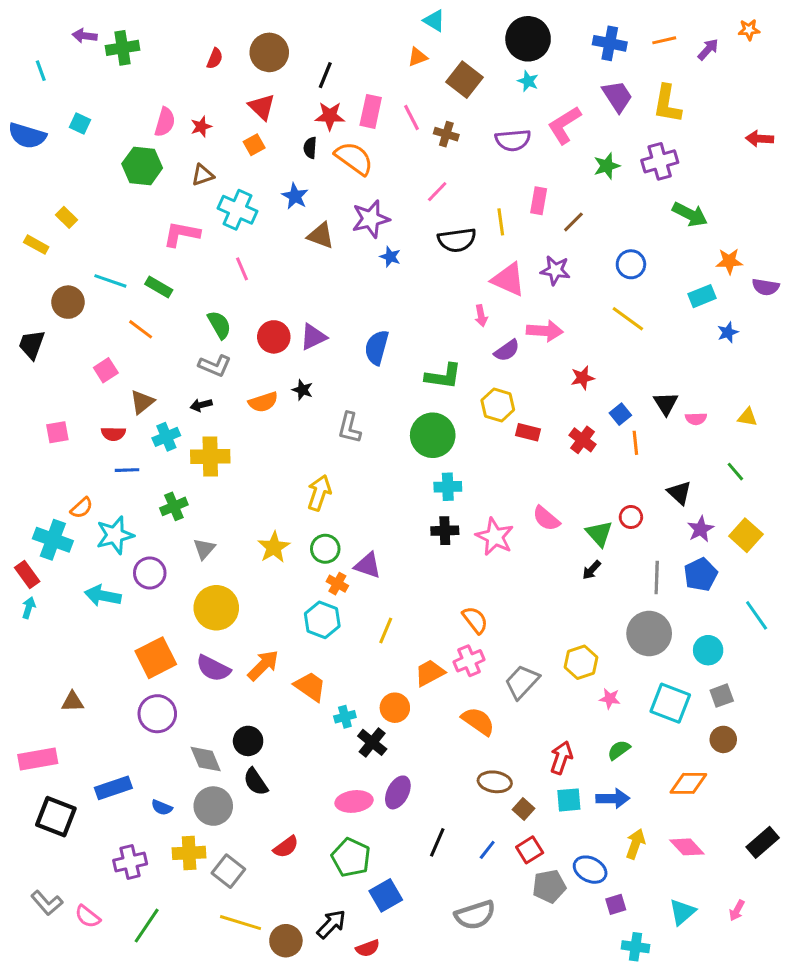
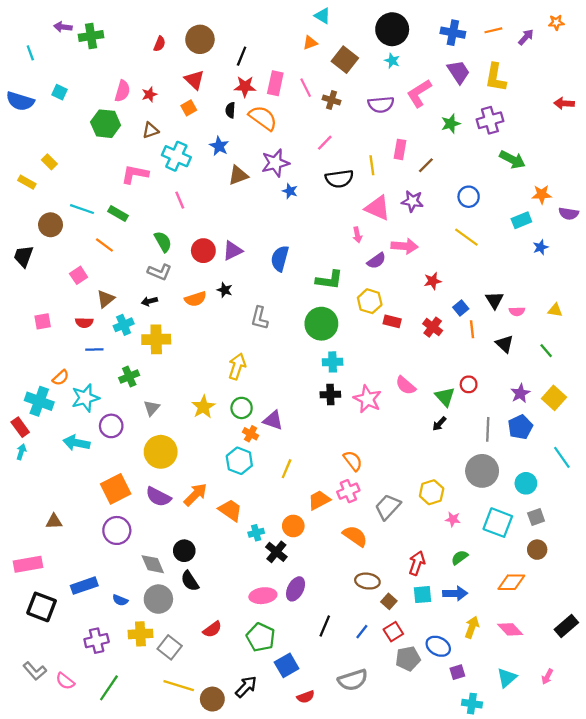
brown triangle: (321, 236) -> (238, 175), turned -40
black triangle: (679, 493) -> (505, 344), moved
red semicircle: (368, 948) -> (306, 697), moved

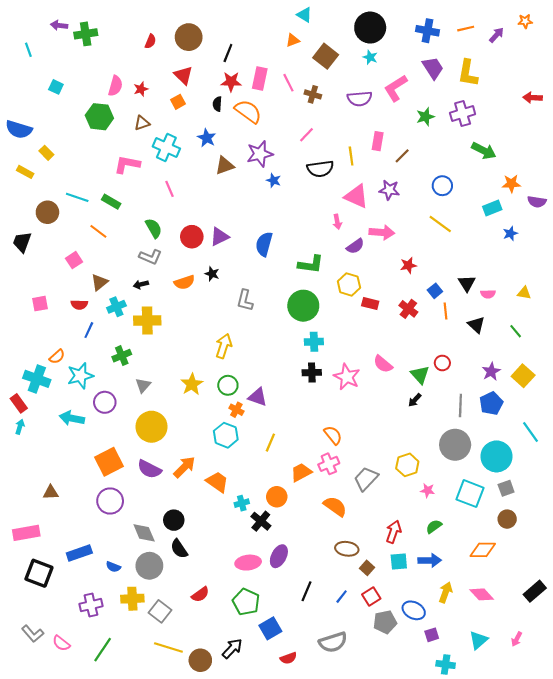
blue semicircle: (20, 101) -> (19, 129), moved
blue line: (94, 350) -> (89, 330), turned -63
cyan circle: (526, 483) -> (497, 456), size x1.5

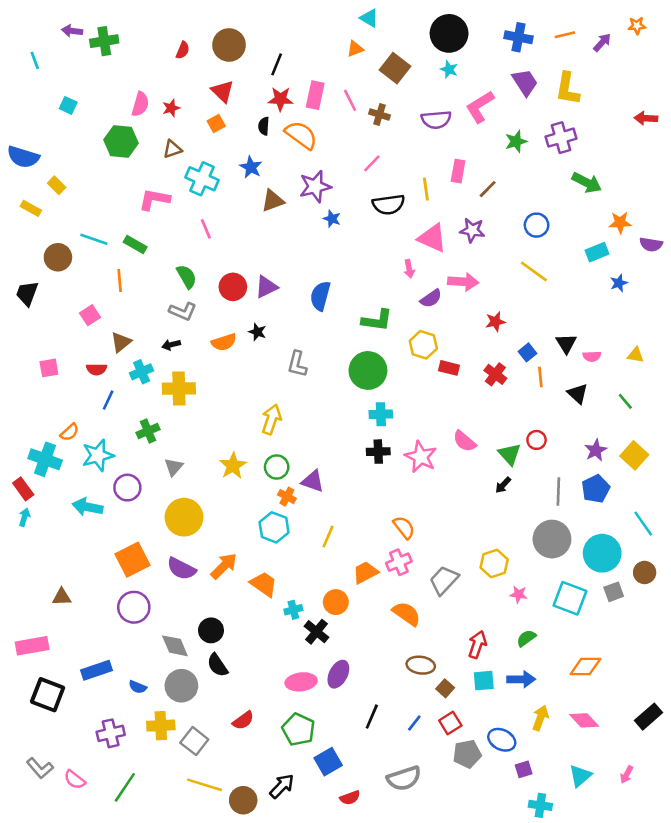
orange line: (98, 231) -> (120, 280), turned 48
brown circle: (507, 519) -> (645, 572), moved

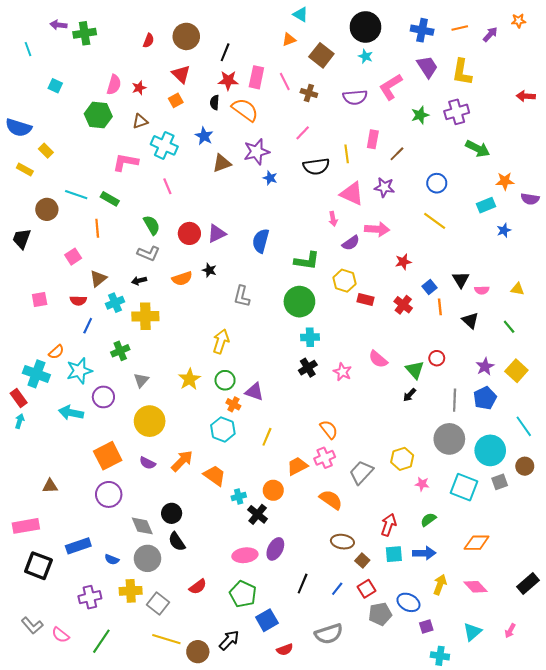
black cross: (378, 452) -> (308, 368), turned -30
pink star: (421, 457) -> (342, 372), size x0.7
purple semicircle: (181, 569) -> (147, 463), size x0.7

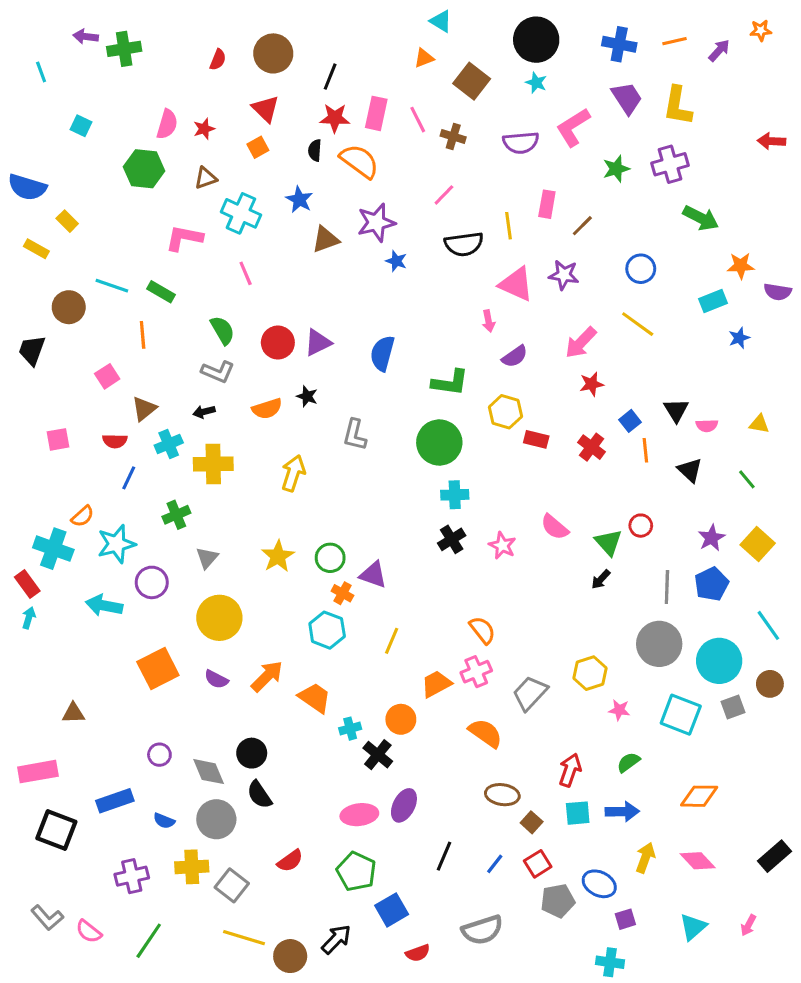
pink arrow: (377, 229) -> (581, 343), moved, turned 130
yellow arrow: (221, 341) -> (293, 473), moved
purple circle: (109, 494) -> (159, 755), moved, size x0.6
cyan cross: (440, 656) -> (610, 962), moved

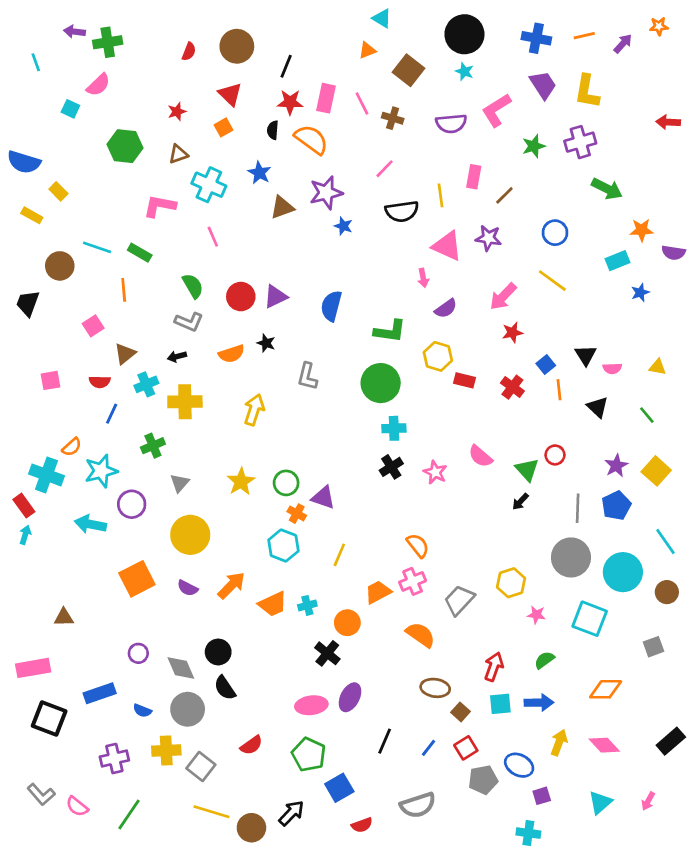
pink semicircle: (167, 124) -> (98, 85), moved, turned 30
orange trapezoid: (315, 698) -> (273, 604), turned 120
gray square: (733, 707) -> (654, 647), moved
cyan cross: (350, 729) -> (307, 605), moved

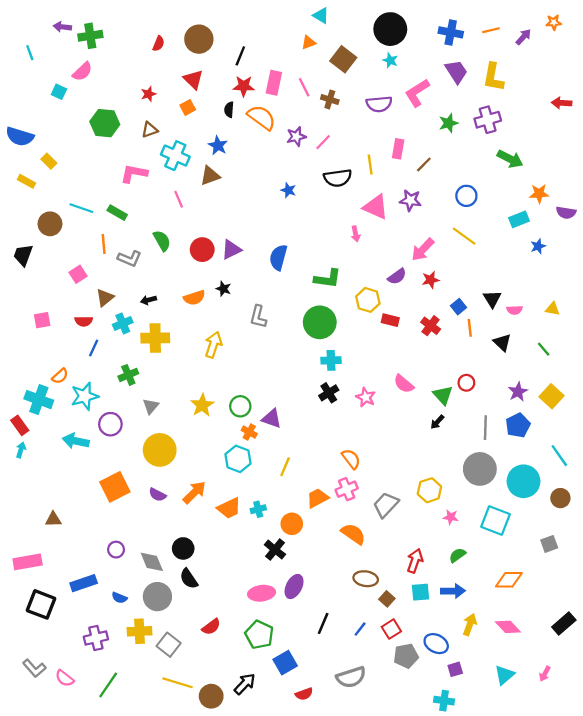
purple star: (326, 193) -> (296, 137), moved, size x0.7
brown triangle: (282, 207) -> (210, 176), moved
purple semicircle: (446, 309) -> (397, 276), moved
gray L-shape: (189, 322) -> (129, 259), moved

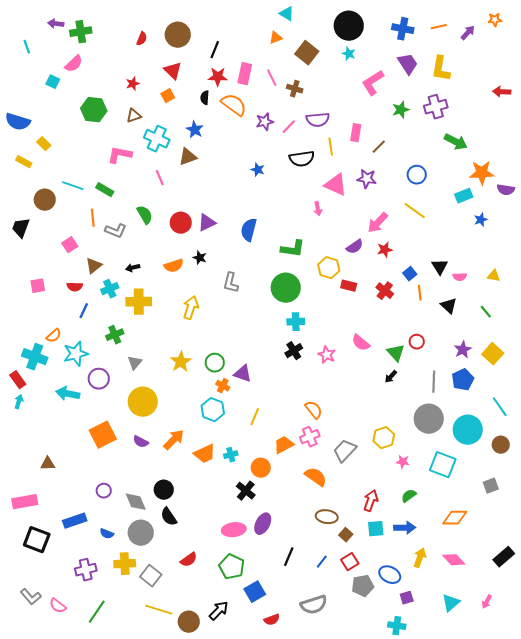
purple semicircle: (379, 104) -> (318, 120), moved
orange star: (539, 194) -> (482, 173), size x1.4

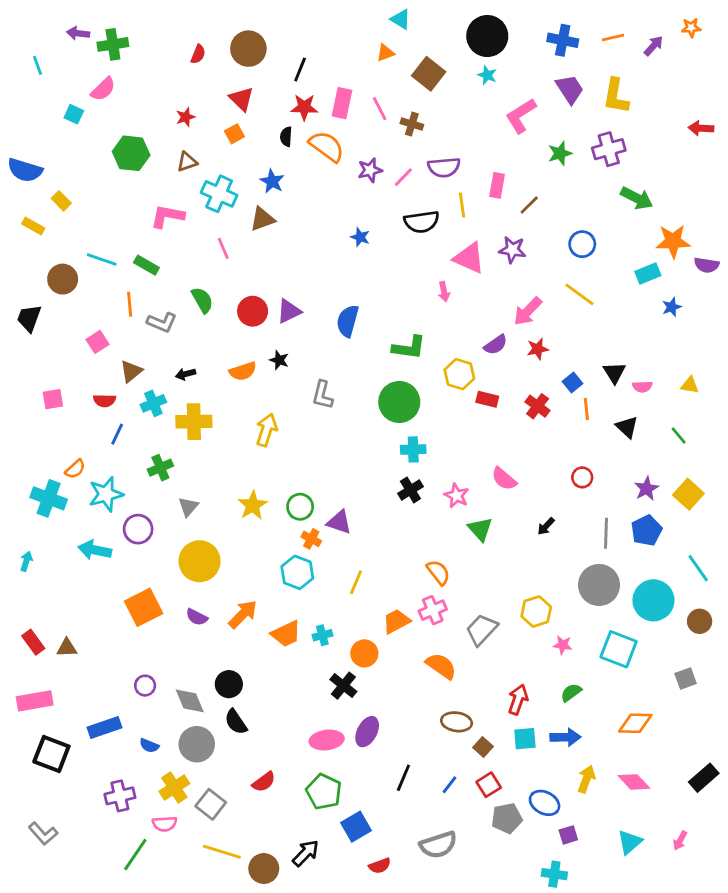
green triangle: (396, 353) -> (480, 529), moved
red rectangle: (18, 380) -> (33, 642), moved
yellow cross: (125, 564) -> (174, 788), turned -30
pink semicircle: (58, 606) -> (165, 824), moved, turned -42

